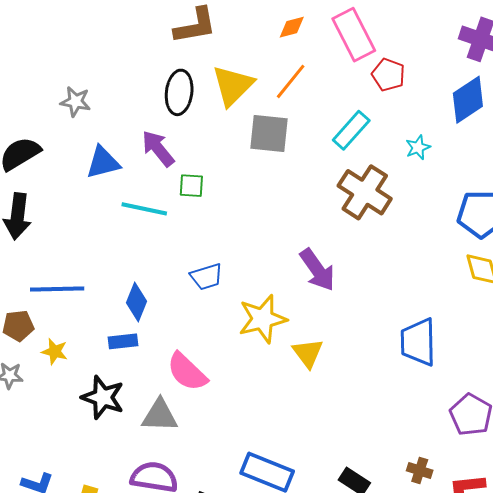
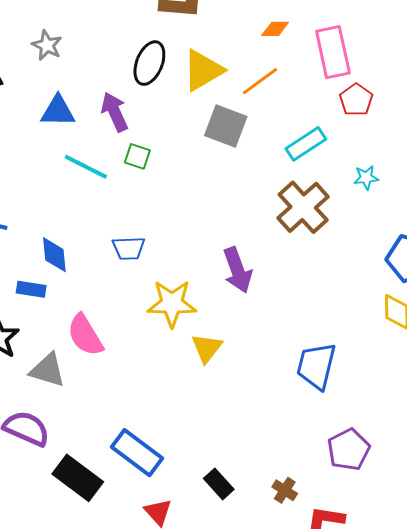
blue diamond: (137, 302) -> (54, 255), turned -42

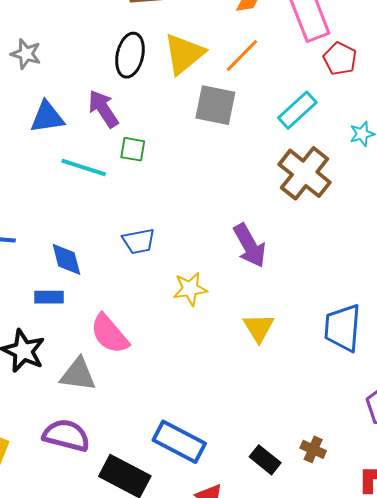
yellow star: (172, 303) -> (190, 289), size x0.7
yellow triangle: (207, 348) -> (259, 328), moved
brown cross: (285, 490) -> (313, 449), moved

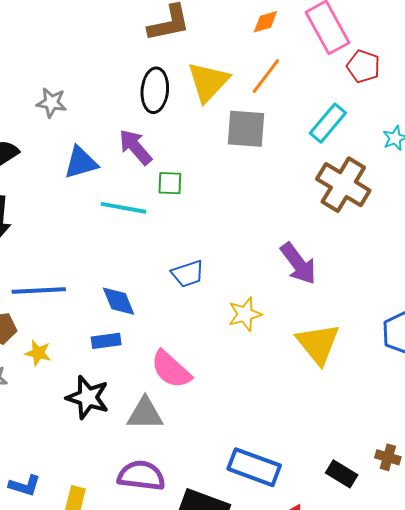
yellow triangle: (259, 328) -> (318, 344), size x1.4

